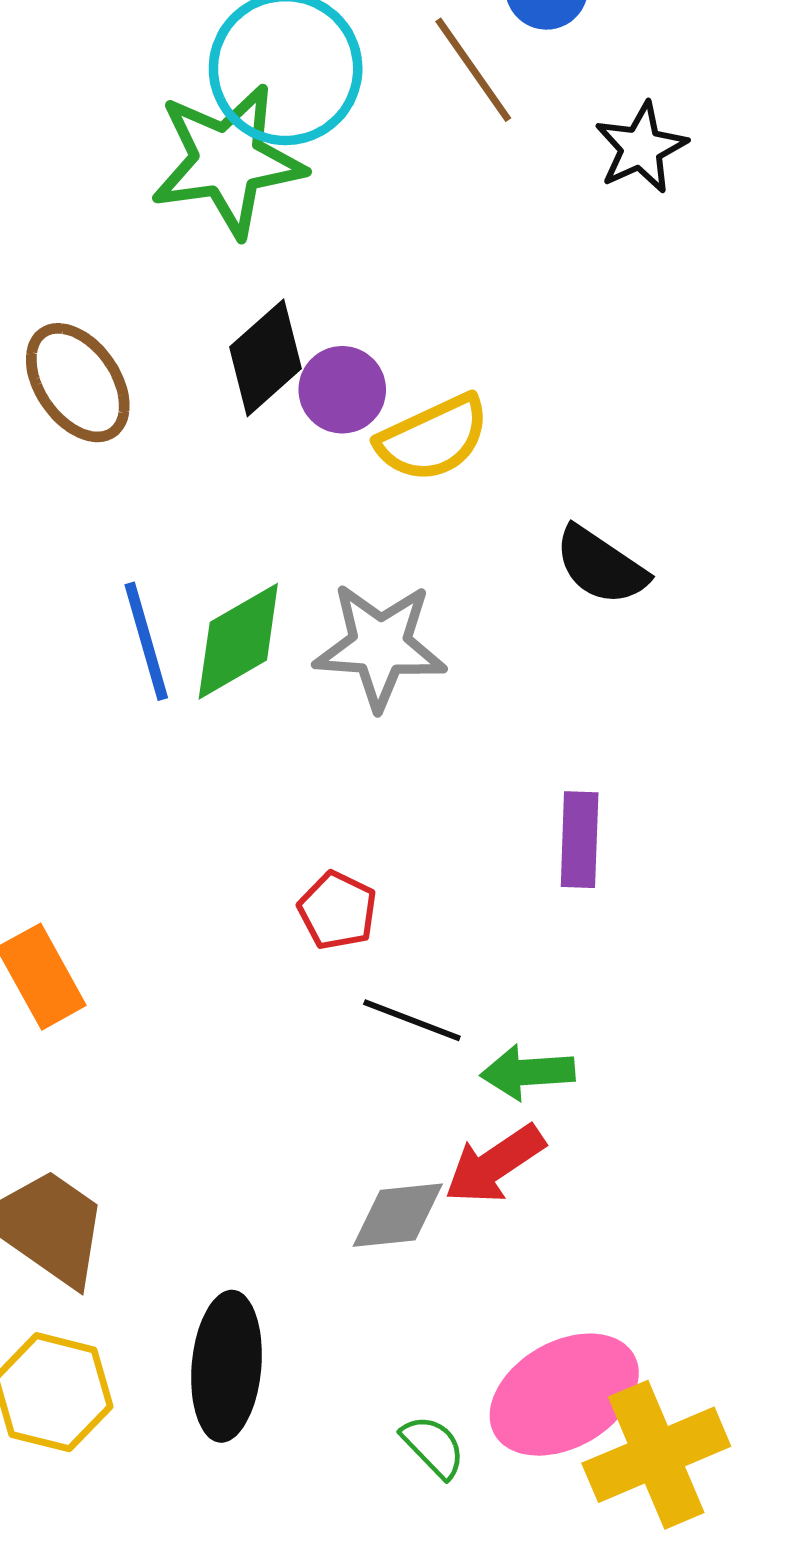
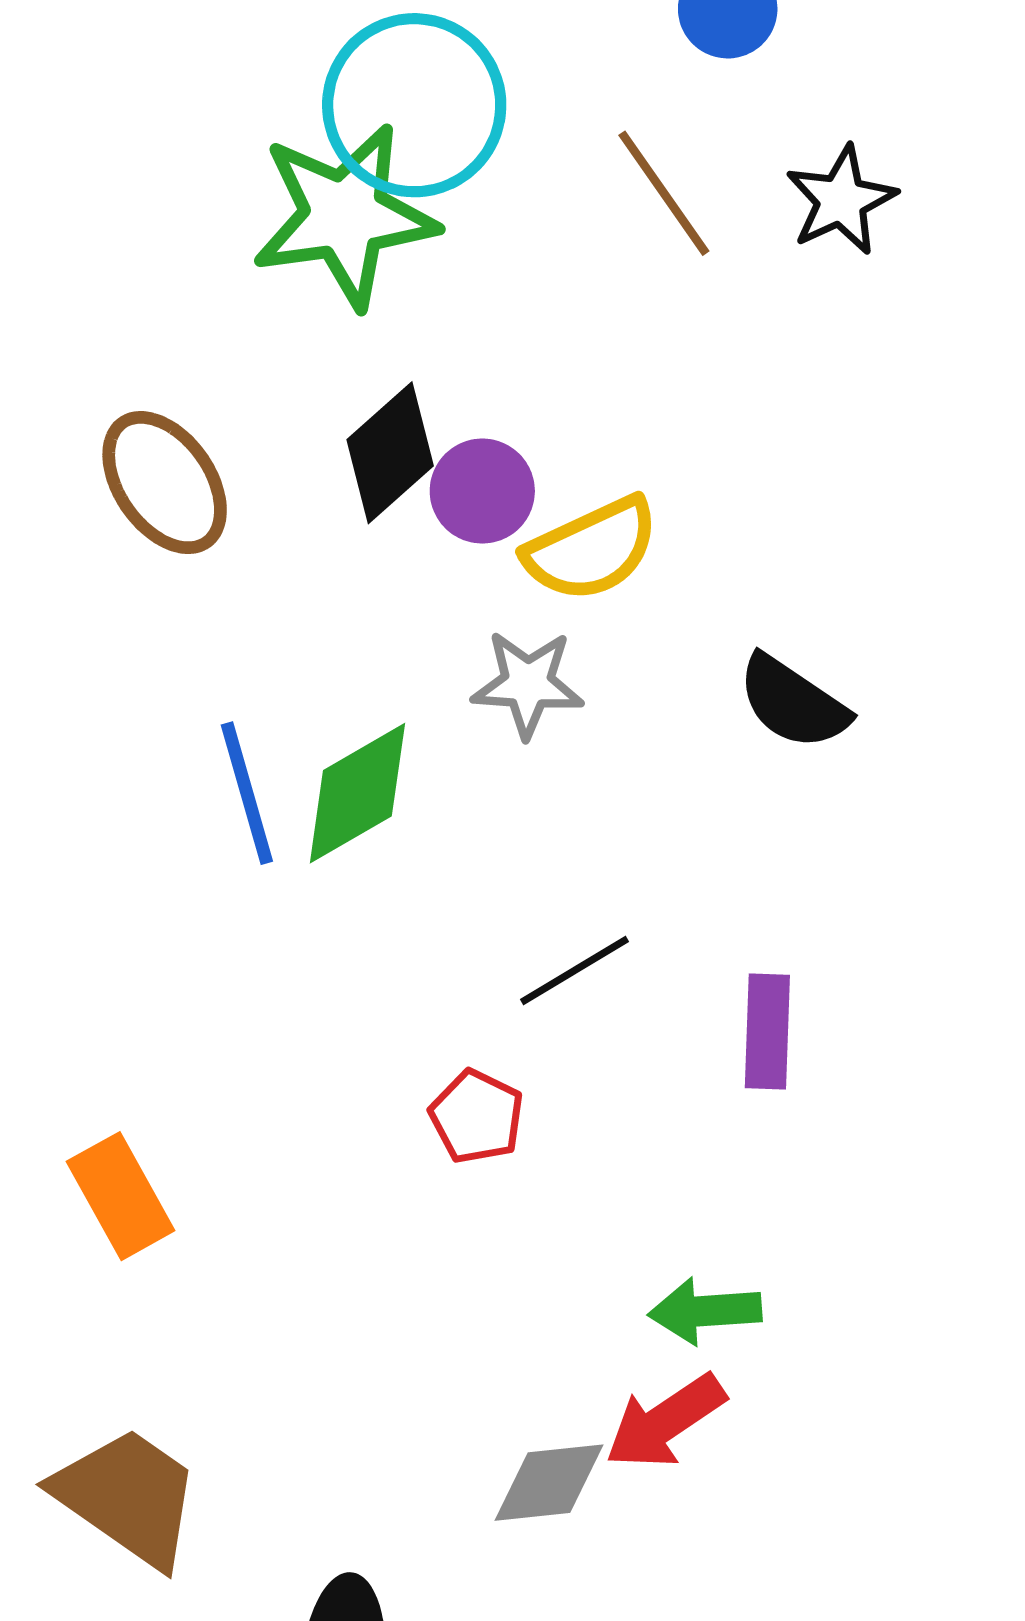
brown line: (473, 70) -> (664, 193), moved
gray star: (380, 646) -> (528, 684), moved, size x0.7
black line: (412, 1020) -> (574, 970), moved, turned -52

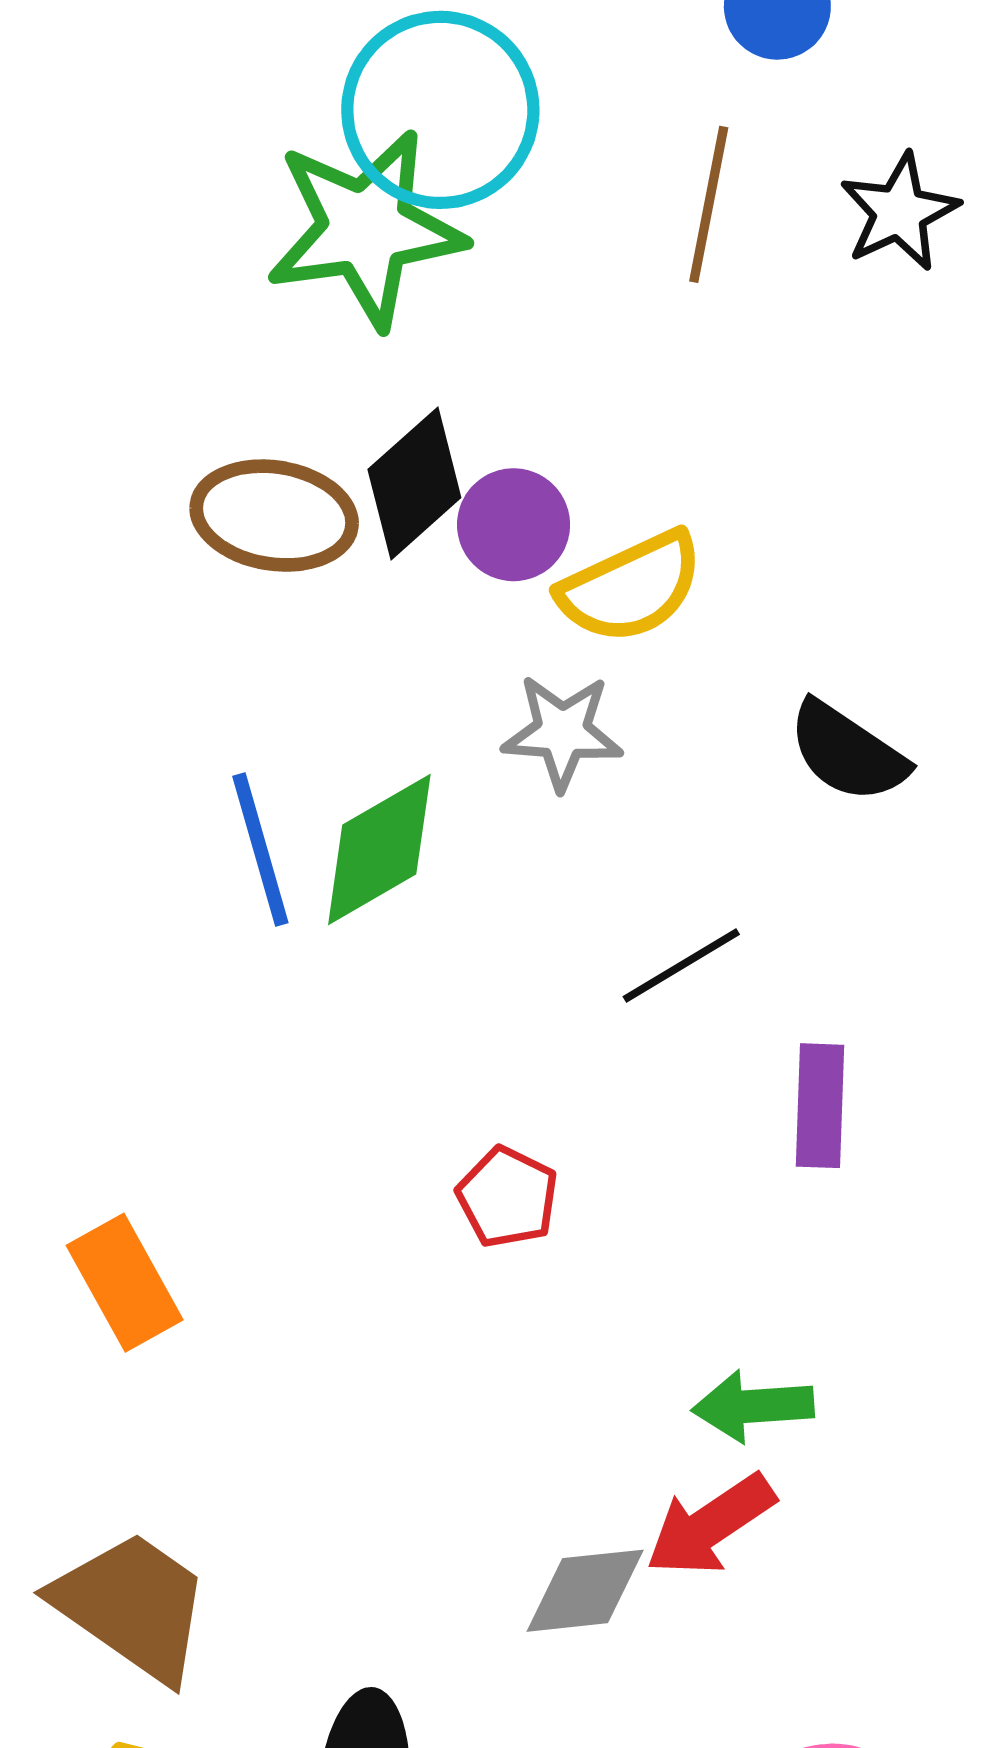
brown line: (664, 193) -> (709, 204), turned 46
brown ellipse: (165, 483) -> (274, 516), moved, turned -46
black line: (574, 970) -> (681, 965), moved

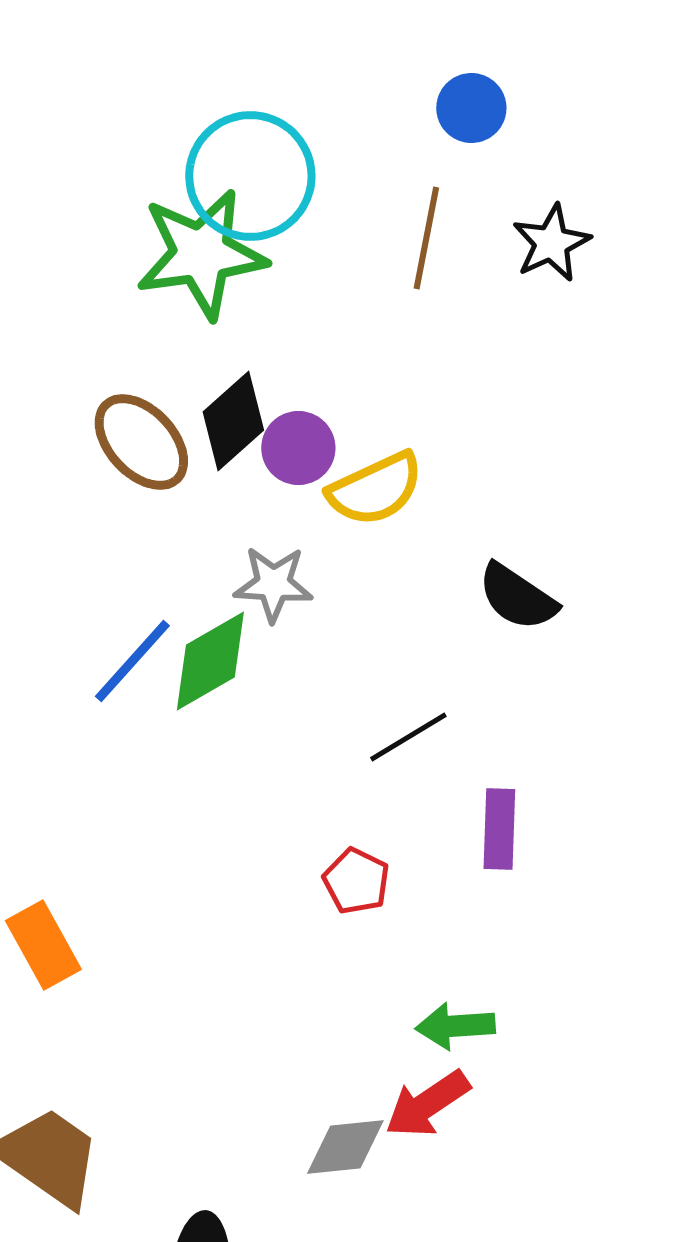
brown ellipse: (274, 516) -> (141, 442), turned 38
gray star: (562, 732) -> (273, 584), moved
blue line: (260, 850) -> (132, 661), turned 58
red pentagon: (507, 1197) -> (356, 881), moved

